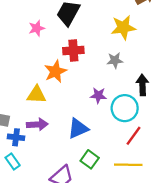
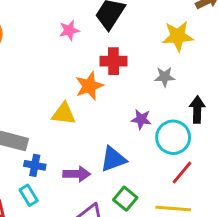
purple arrow: (37, 124) -> (77, 174), moved

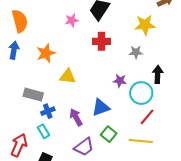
orange star: (89, 86) -> (46, 53), moved
blue cross: (35, 165) -> (48, 111), turned -32
purple arrow: (77, 174) -> (76, 117), turned -120

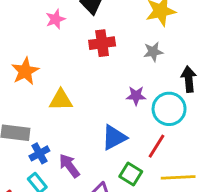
purple arrow: (76, 117) -> (69, 166), moved
red line: (147, 117) -> (157, 146), moved

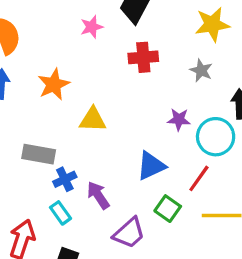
gray star: (153, 52) -> (201, 70), turned 30

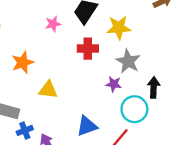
yellow star: (212, 24) -> (119, 28), moved
gray star: (201, 70) -> (128, 61), size x1.5
purple star: (179, 119) -> (114, 84), moved

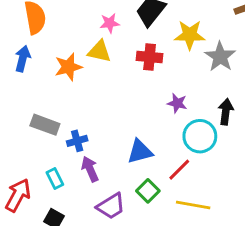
gray star: (128, 61) -> (220, 57), moved
yellow triangle: (48, 90) -> (99, 51), moved
blue cross: (25, 130) -> (77, 141), moved

